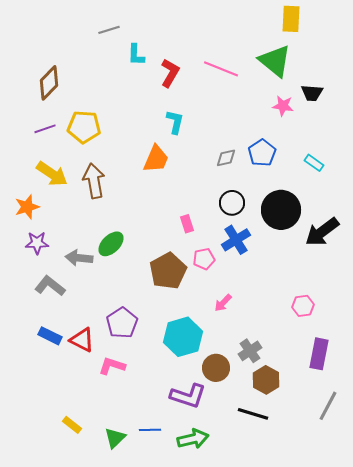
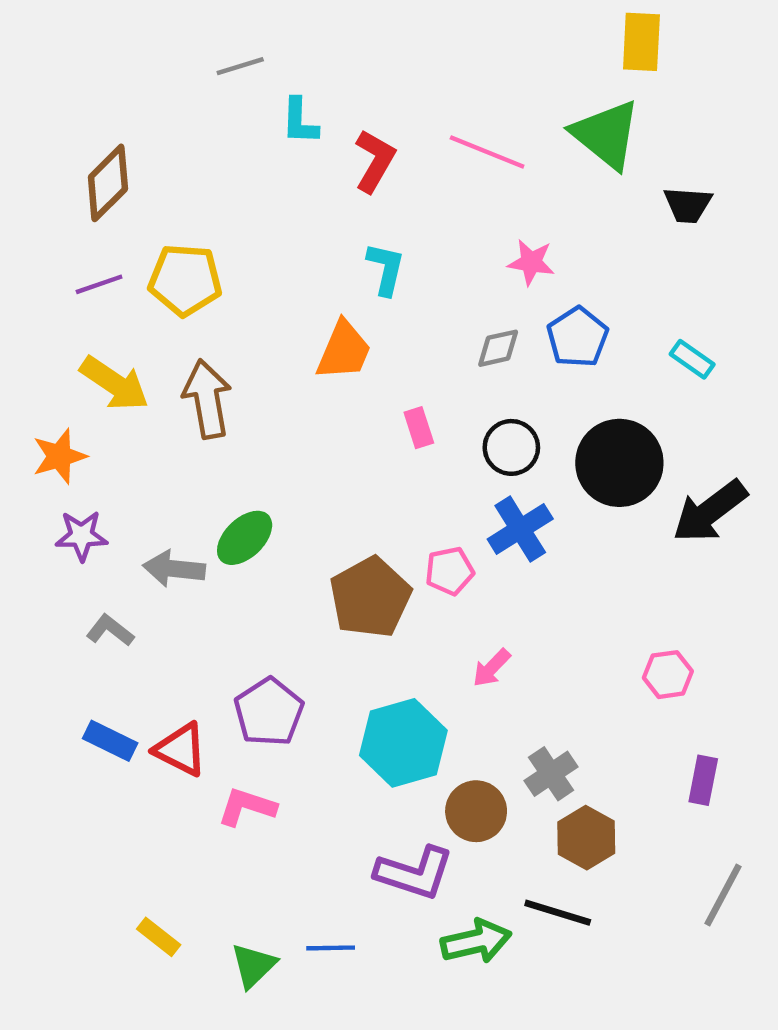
pink star: (283, 106) -> (531, 262), moved
pink rectangle: (187, 224) -> (419, 428), moved
gray L-shape: (50, 286) -> (110, 630), size x0.7
purple rectangle: (319, 354) -> (703, 780), size x0.7
green arrow: (193, 439) -> (476, 941), moved

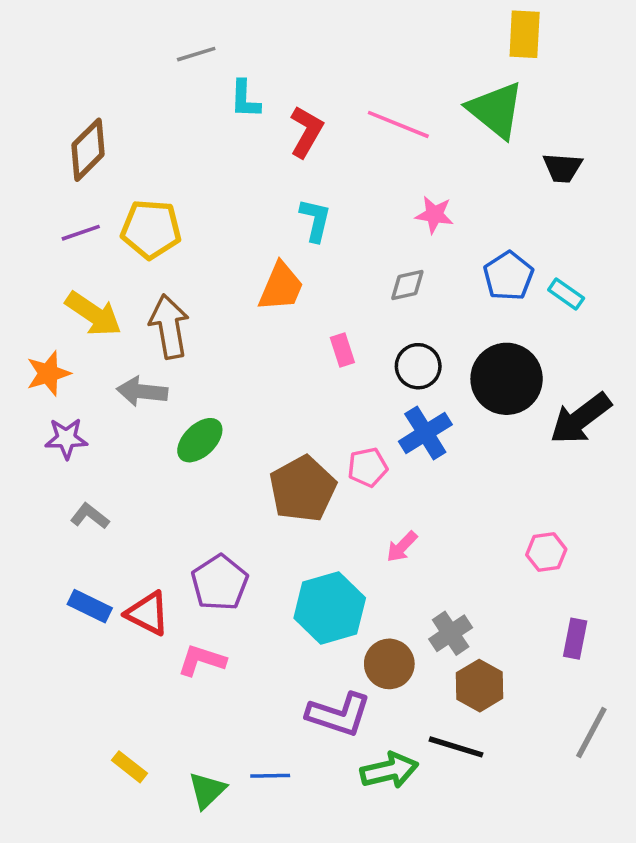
blue pentagon: (577, 337) -> (508, 276), moved
gray arrow: (174, 569) -> (142, 391), moved

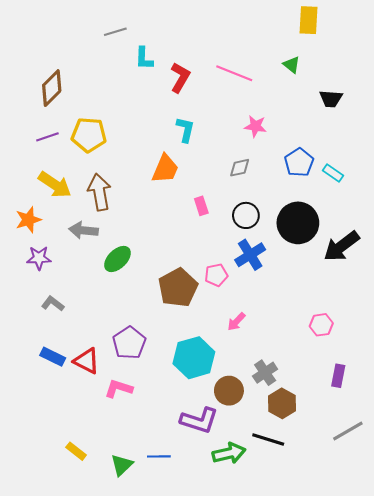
green triangle: (496, 110) -> (292, 65), size x0.5
gray line: (591, 732) -> (348, 431), turned 32

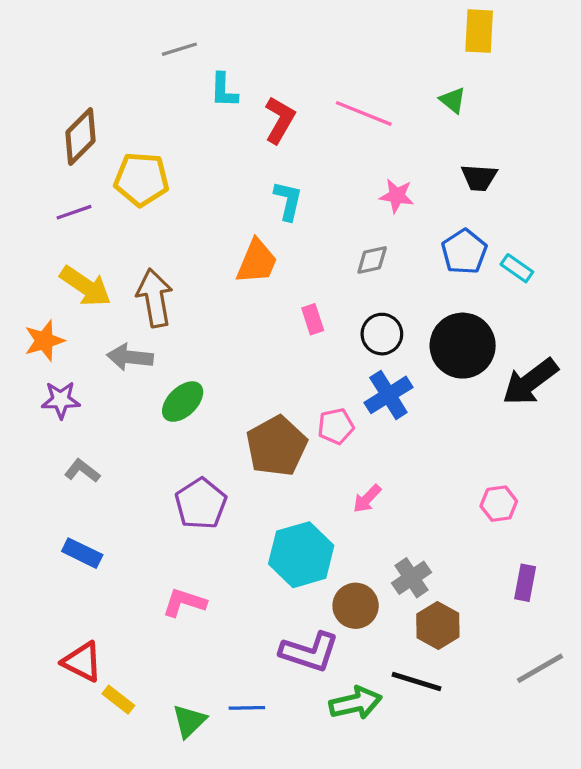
black trapezoid: (331, 99) -> (479, 178), moved
yellow pentagon: (89, 135) -> (141, 179), moved
purple pentagon: (129, 343) -> (201, 504), moved
red triangle: (87, 361) -> (82, 662), moved

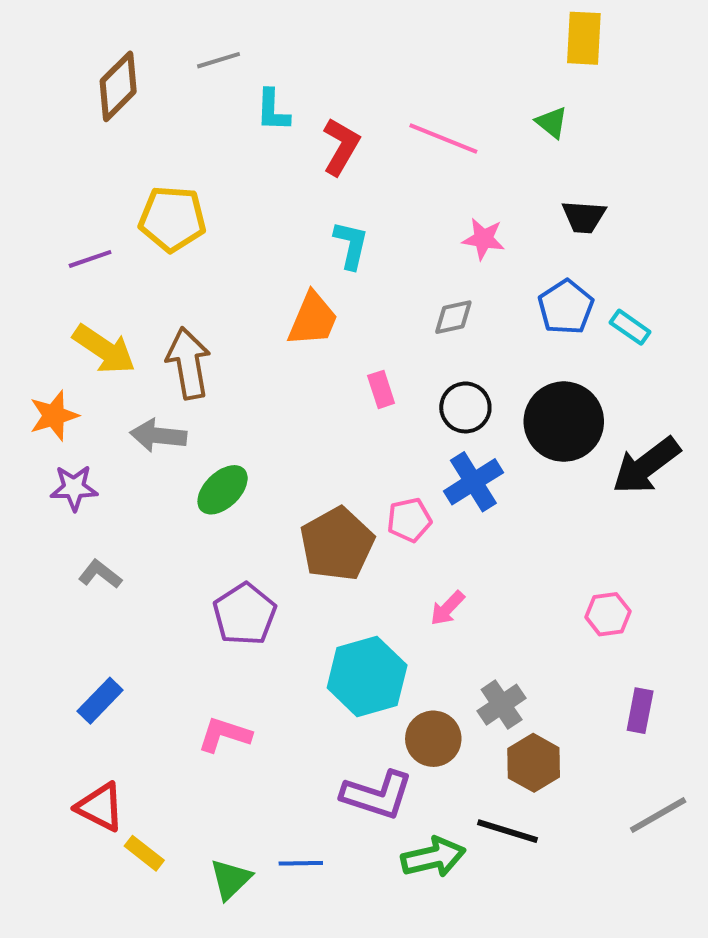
brown diamond: (81, 136) -> (118, 86), moved
blue rectangle: (82, 553) -> (100, 701), moved, turned -72

